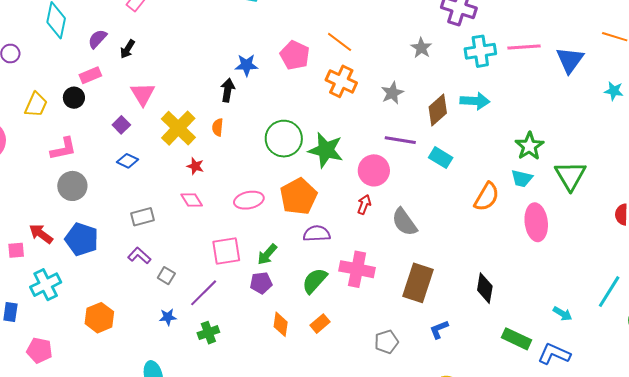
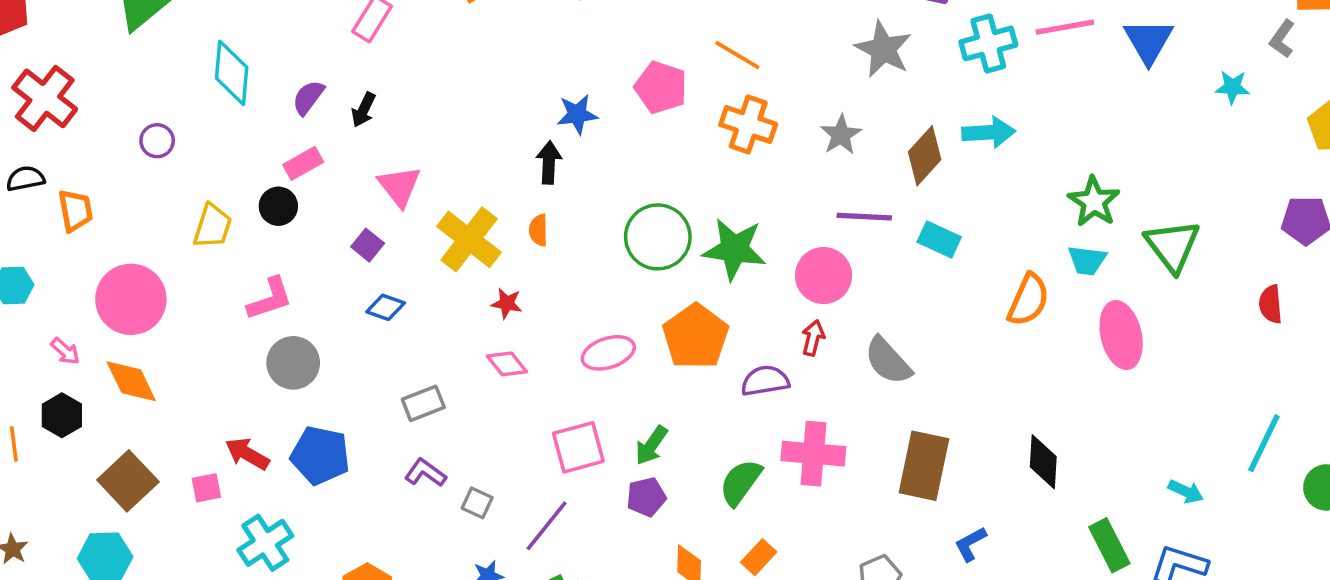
gray star: (421, 48) -> (883, 49), size x1.5
purple semicircle: (317, 234) -> (765, 381), moved
green rectangle: (516, 339) -> (1109, 545), turned 44

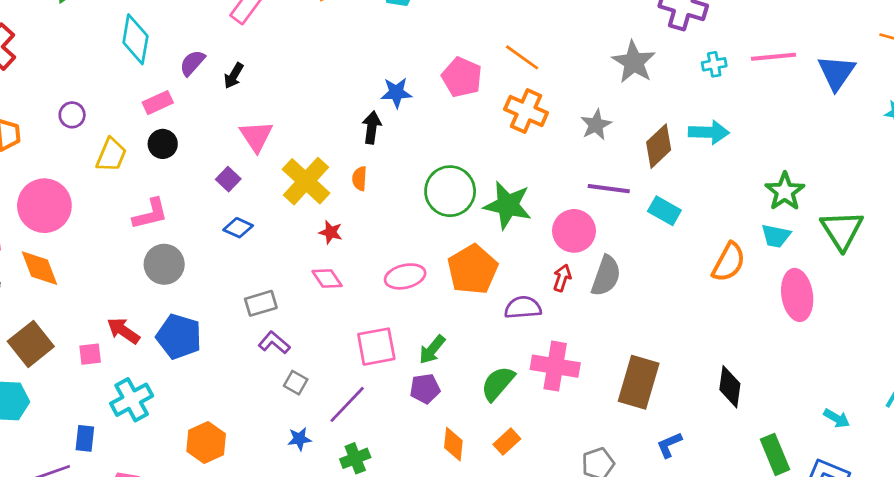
cyan cross: (988, 43) -> (714, 64), size x0.6
purple circle: (157, 141) -> (72, 115), moved
pink rectangle: (303, 163) -> (158, 103), moved
gray semicircle: (888, 361) -> (606, 276), moved, turned -123
purple L-shape: (425, 473) -> (274, 343), moved

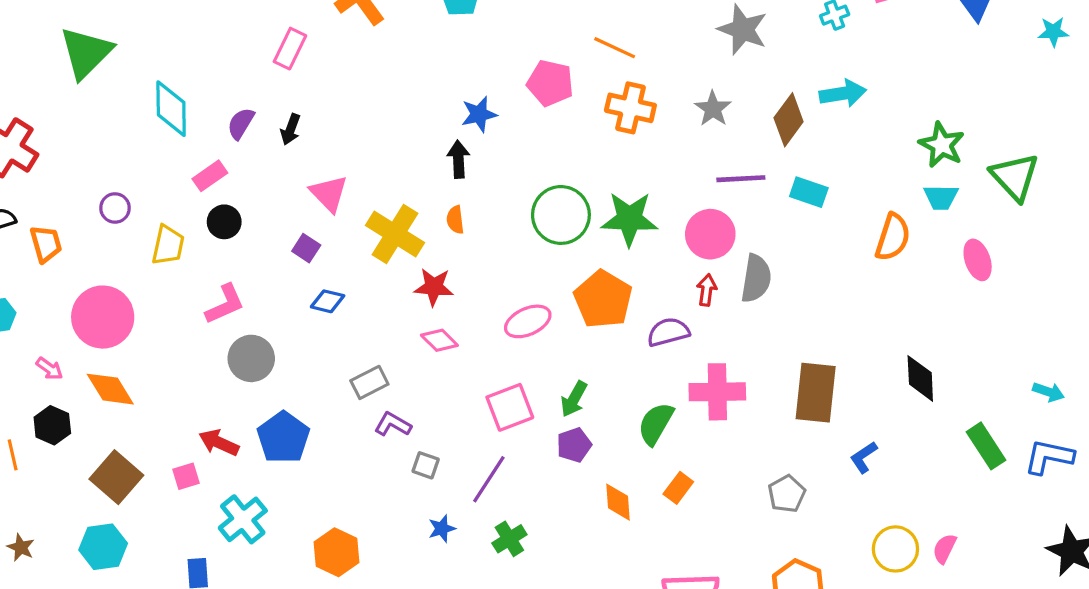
red star: (331, 232) -> (434, 287), size x1.4
pink ellipse: (797, 295) -> (978, 260), size x0.7
blue pentagon: (179, 336) -> (283, 437), turned 30

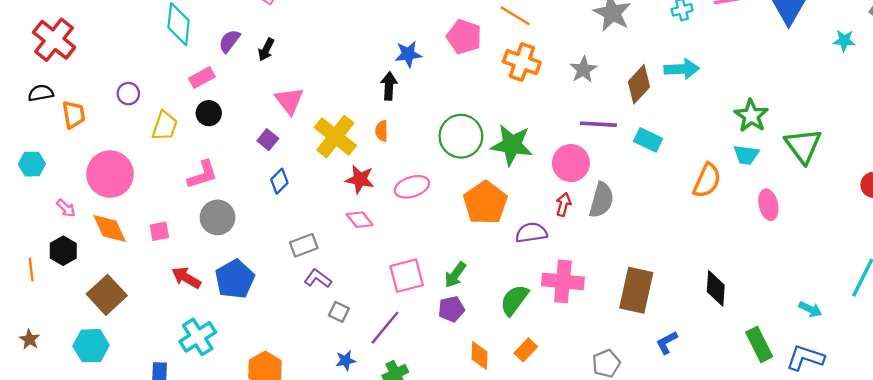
blue diamond: (328, 301) -> (279, 181), turned -65
pink ellipse: (528, 321) -> (412, 187), moved
pink square: (186, 476) -> (159, 231), moved

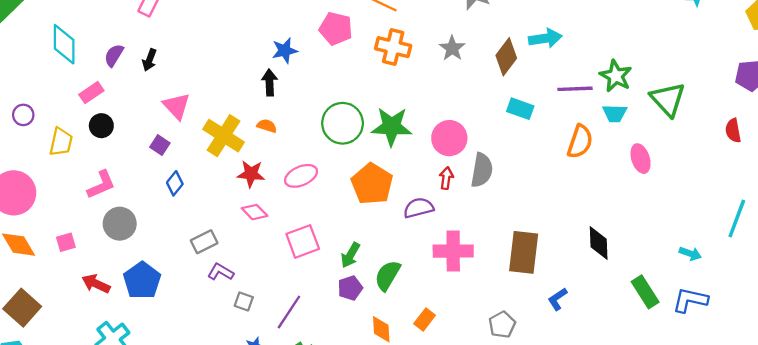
purple line: (598, 124) -> (575, 89), moved
orange semicircle: (382, 131) -> (267, 126), turned 114
pink square: (407, 276) -> (303, 241), moved
green semicircle: (514, 300) -> (387, 275), moved

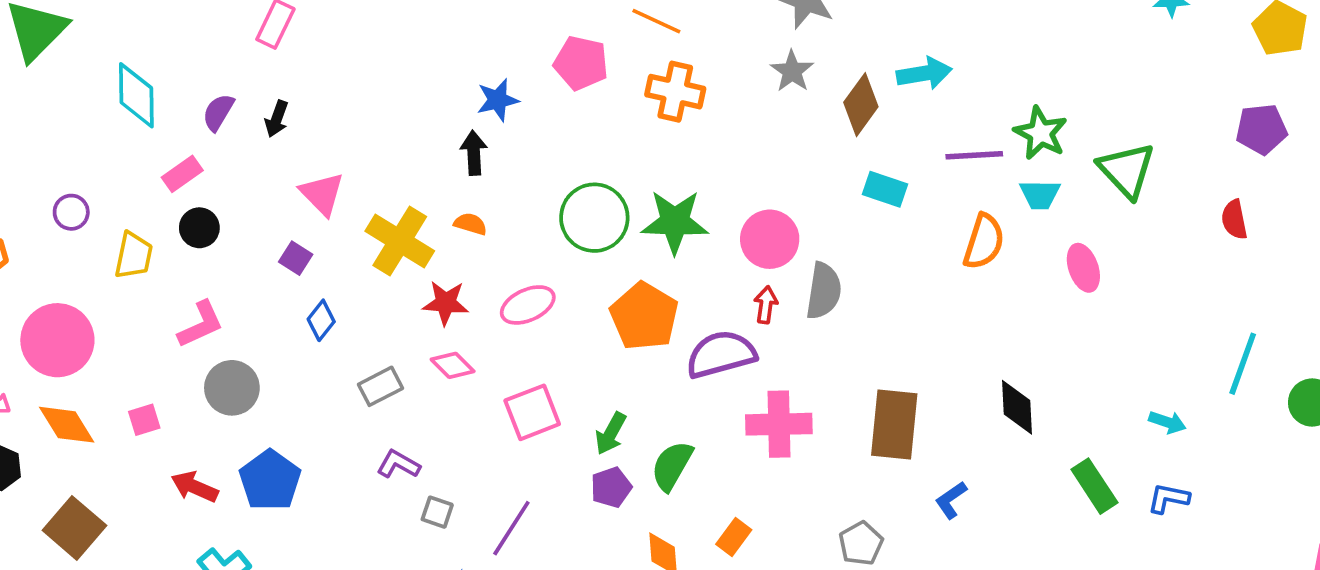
gray star: (452, 48) -> (792, 71), moved
purple semicircle: (419, 208) -> (721, 354), size x1.4
gray rectangle: (204, 242) -> (381, 386), moved
blue L-shape: (690, 300) -> (1168, 498), size x0.7

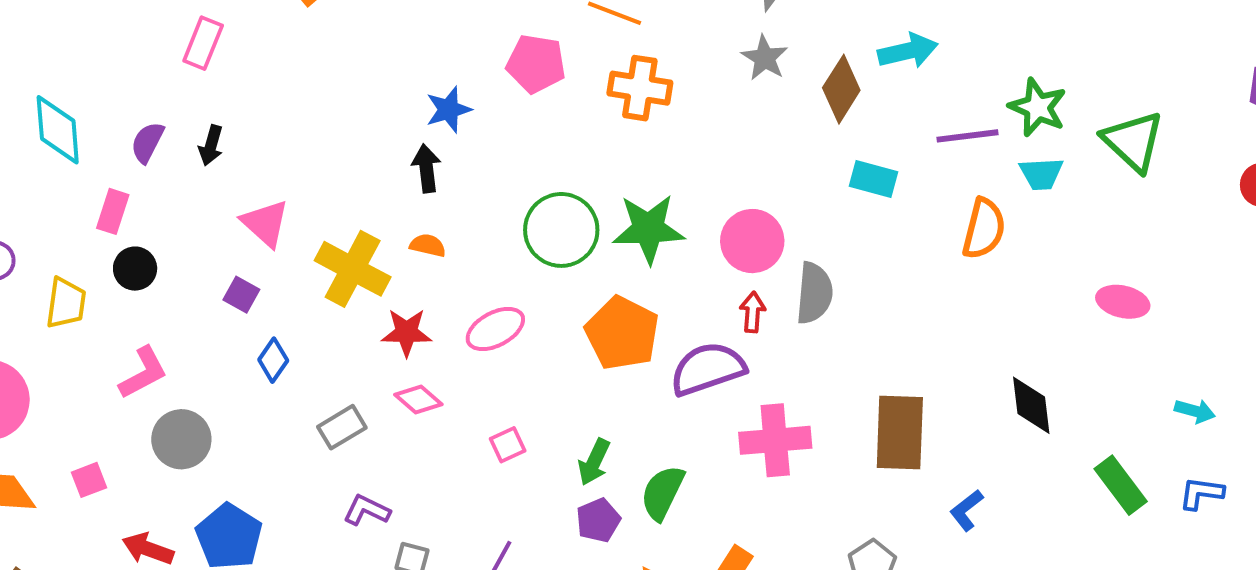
pink rectangle: (182, 174) -> (113, 211), turned -33
pink ellipse: (1083, 268) -> (1123, 302), moved, turned -54
pink square: (532, 412) -> (508, 445), size x0.6

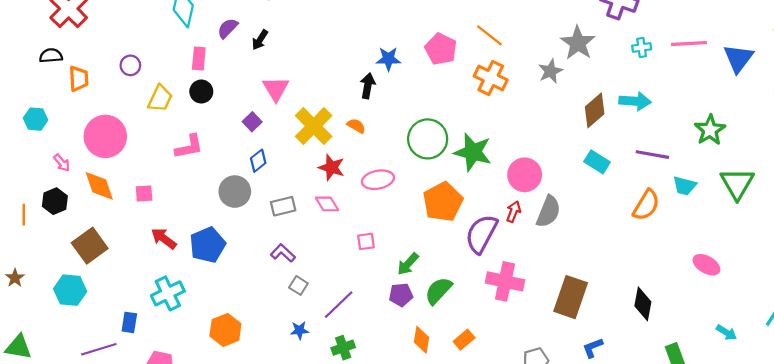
gray star: (765, 58) -> (550, 71), moved
green star: (1038, 107) -> (710, 130), moved
pink rectangle: (113, 211) -> (199, 59), turned -30
purple semicircle: (708, 369) -> (481, 234), turned -60
gray circle: (181, 439) -> (235, 192), moved

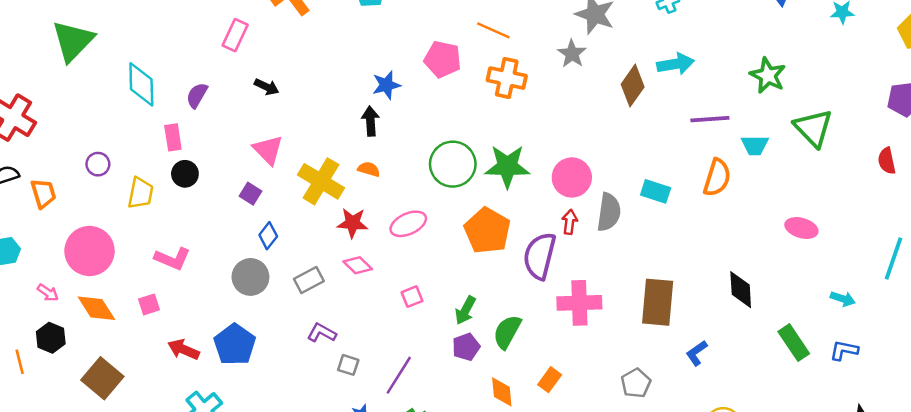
black arrow: (260, 40) -> (267, 87), moved, turned -84
pink L-shape: (189, 147) -> (172, 259), moved, turned 48
cyan rectangle: (597, 162) -> (656, 191), moved

